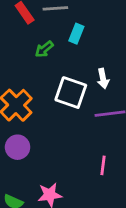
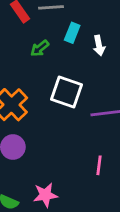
white arrow: (103, 79) -> (99, 45), moved

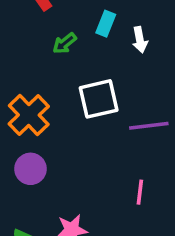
white square: (67, 92) -> (99, 99), turned -32

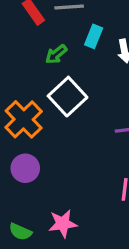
white square: (99, 99) -> (68, 97), moved, turned -30

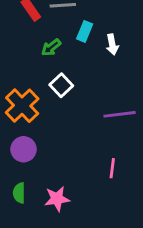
white square: (68, 97) -> (61, 85), size x0.7
green semicircle: (20, 232) -> (19, 193), moved, turned 66

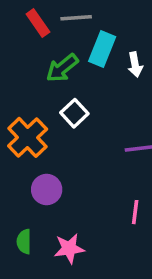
cyan rectangle: (85, 31) -> (102, 49), size x1.4
green arrow: (51, 47) -> (62, 68), size x1.4
purple circle: (24, 149) -> (47, 190), moved

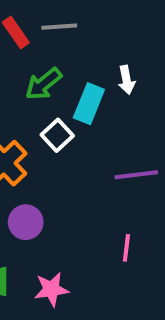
cyan rectangle: (102, 49) -> (89, 104), moved

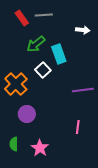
white arrow: (126, 80) -> (83, 30), moved, turned -72
cyan rectangle: (89, 104) -> (59, 54), turned -42
pink star: (51, 289) -> (40, 148), turned -30

